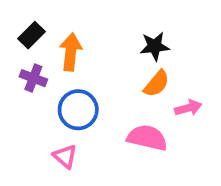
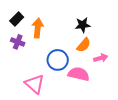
blue circle: (78, 110) -> (58, 60), moved
pink triangle: (65, 156) -> (35, 84), size x1.5

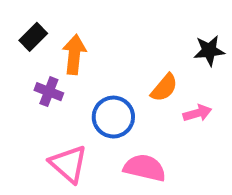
black star: (83, 25) -> (209, 51), moved
purple cross: (18, 42) -> (49, 92), moved
pink semicircle: (79, 74) -> (145, 168), moved

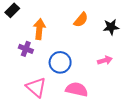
black rectangle: (33, 37) -> (12, 10), moved
orange semicircle: (164, 88) -> (81, 20), moved

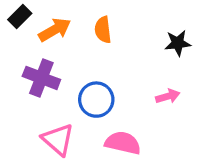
orange semicircle: (81, 20) -> (103, 30), moved, turned 133
orange arrow: (39, 29) -> (55, 30), moved, turned 54
purple cross: (26, 49) -> (41, 78), size x1.5

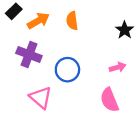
black star: (178, 43) -> (125, 30), turned -30
pink semicircle: (123, 143) -> (109, 100), moved, turned -125

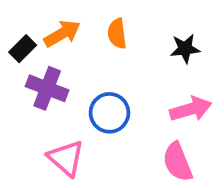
black rectangle: (14, 11) -> (23, 49), moved
black star: (125, 30) -> (185, 49), moved, turned 30
pink arrow: (118, 67) -> (191, 109), size x1.5

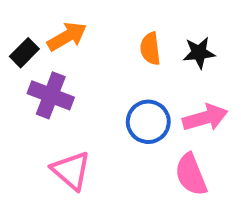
orange semicircle: (117, 34) -> (150, 49), moved
blue circle: (109, 113) -> (148, 122), moved

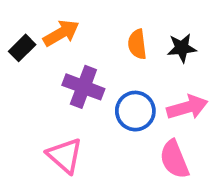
purple cross: (51, 95) -> (83, 87), moved

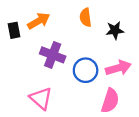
orange semicircle: (137, 44) -> (86, 17), moved
black rectangle: (22, 48) -> (14, 30), turned -56
pink semicircle: (174, 159) -> (110, 101), turned -140

